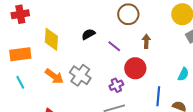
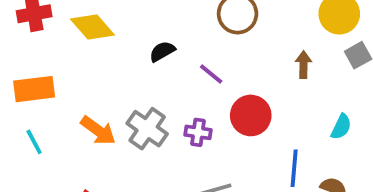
yellow diamond: (51, 39) -> (92, 27), moved, turned -45
brown arrow: (146, 41) -> (303, 65), moved
purple cross: (116, 85) -> (198, 132), moved, turned 32

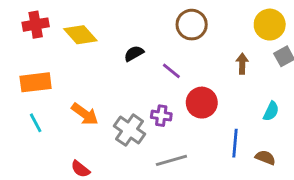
gray cross: (147, 129) -> (130, 130), moved

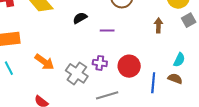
purple line: (171, 71) -> (107, 31), turned -40
red circle: (202, 103) -> (129, 66), moved
brown semicircle: (265, 157) -> (175, 79), moved

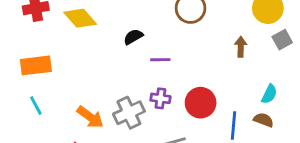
purple line: (107, 31) -> (160, 60), moved
orange arrow: (44, 62) -> (90, 117), moved
gray cross: (77, 73) -> (129, 113), turned 30

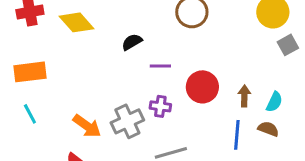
brown arrow: (241, 47) -> (244, 96), moved
red circle: (201, 103) -> (202, 87), moved

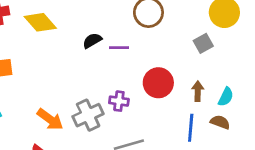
gray square: (288, 45) -> (203, 43), moved
purple line: (160, 66) -> (119, 48), moved

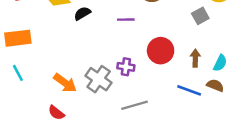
black semicircle: (92, 41) -> (82, 13), moved
gray cross: (88, 115) -> (99, 79), turned -30
blue line: (191, 128) -> (189, 90), turned -75

